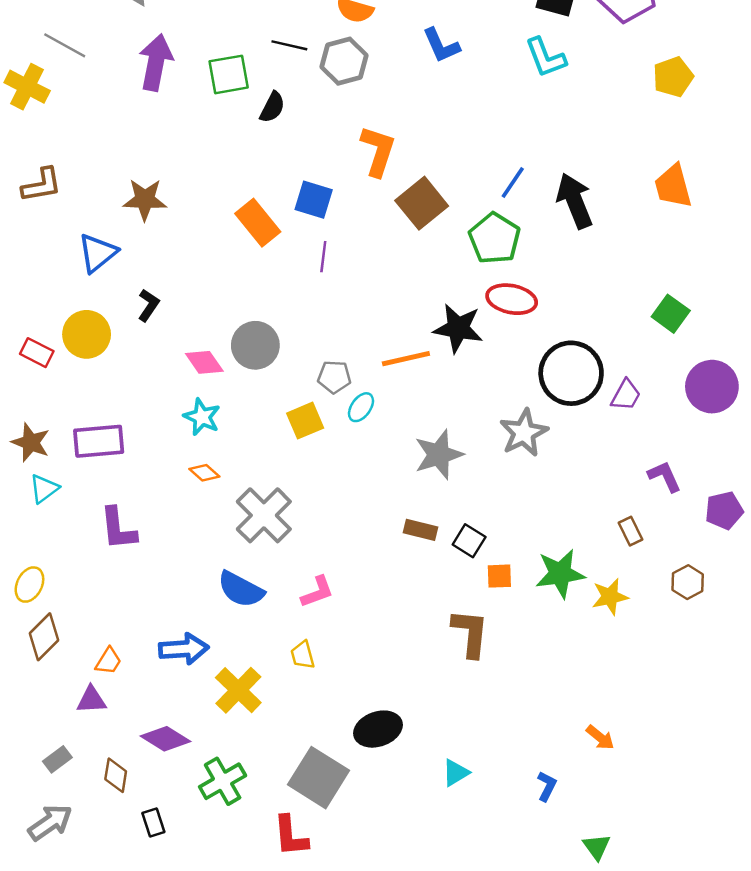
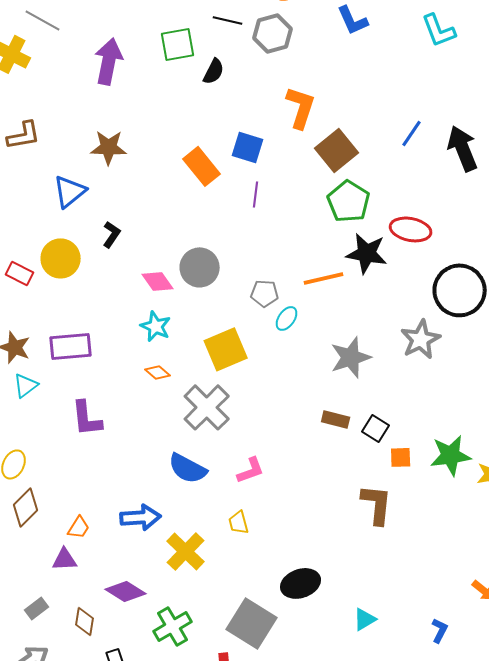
purple arrow: (156, 62) -> (109, 61), moved
green pentagon: (495, 238) -> (349, 201), moved
yellow square: (305, 421) -> (226, 349), moved, size x1.4

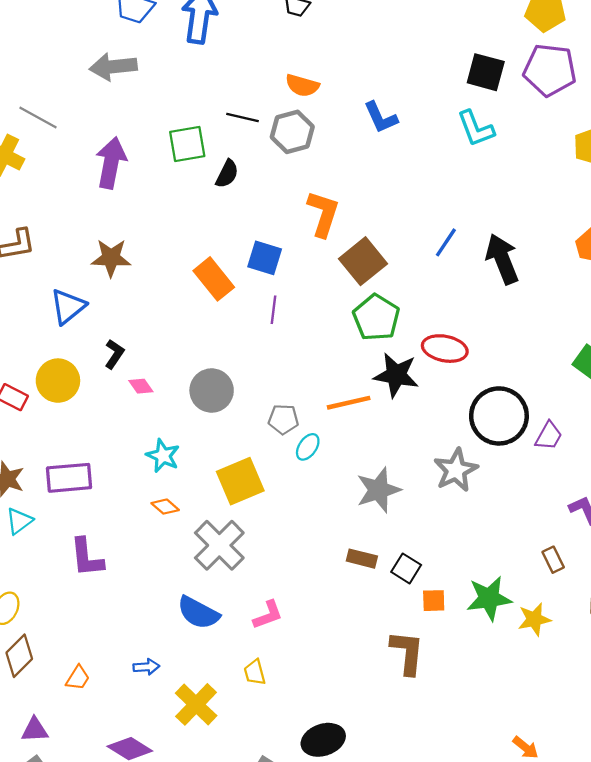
pink diamond: (158, 281) -> (141, 386), moved, size x0.7
blue arrow: (141, 517) -> (146, 667), size x0.6
purple triangle: (65, 559) -> (35, 730), moved

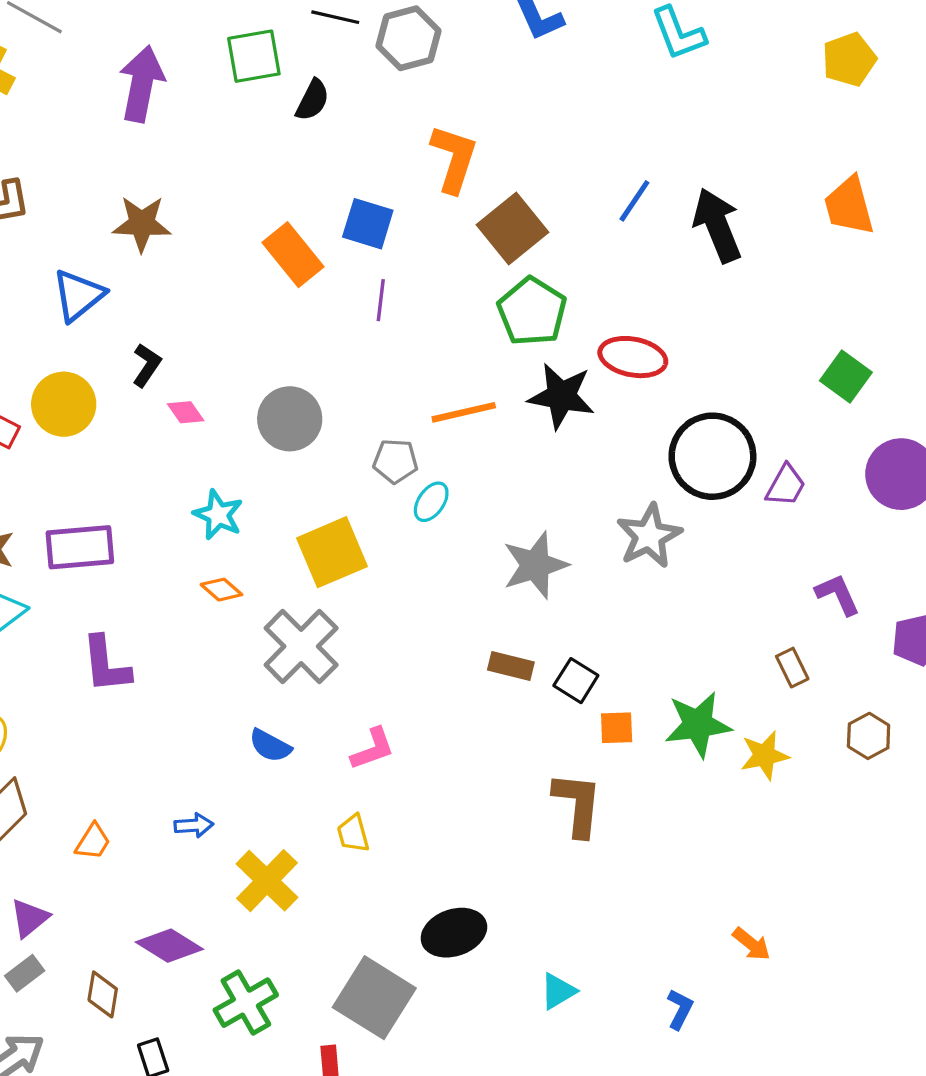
orange line: (349, 403) -> (464, 412), moved
blue semicircle: (198, 613) -> (270, 746), size x0.7
purple triangle: (35, 730) -> (30, 918), turned -36

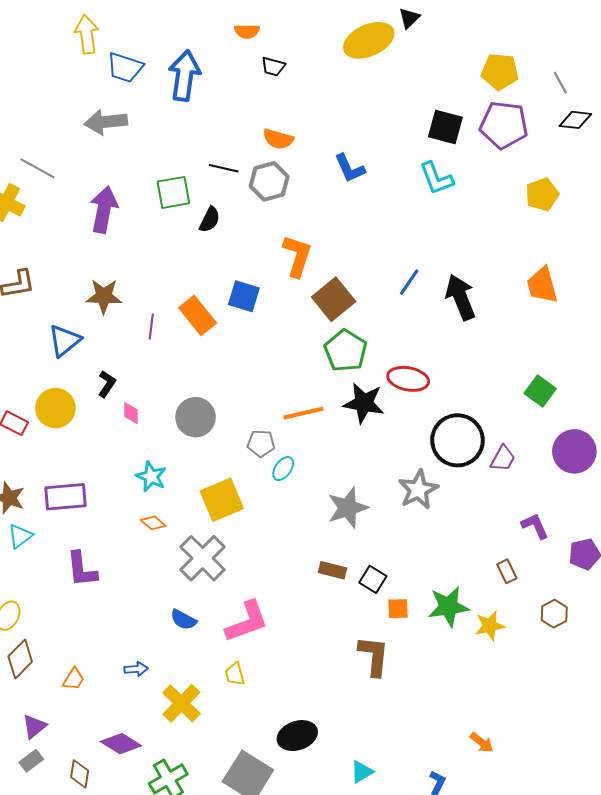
purple line: (381, 300) -> (151, 326), moved
pink diamond: (186, 412) -> (131, 413), turned 35
pink L-shape: (373, 749) -> (247, 622), size x1.6

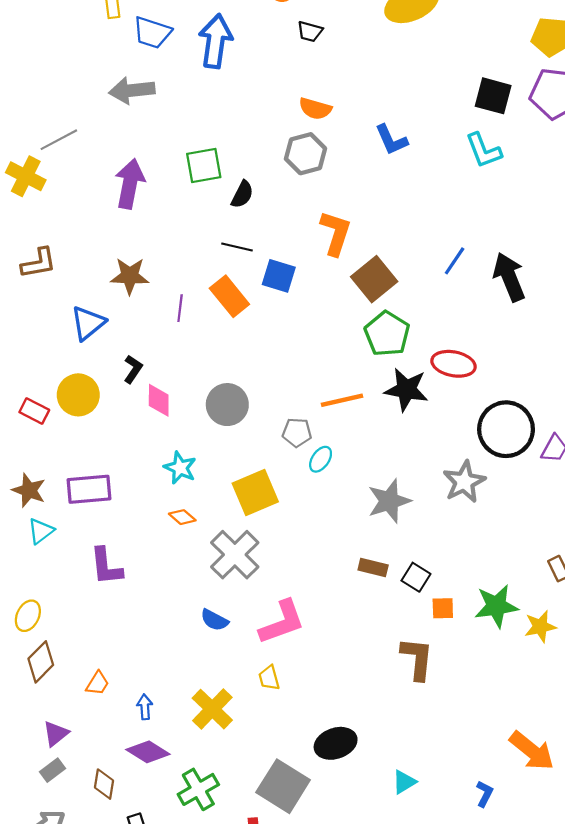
gray line: (37, 168) -> (59, 140), turned -57
black line: (224, 168) -> (237, 247), moved
pink diamond: (131, 413) -> (159, 400), size x1.4
blue arrow: (136, 669) -> (145, 707), moved, turned -90
orange arrow: (482, 743) -> (532, 751), size x1.8

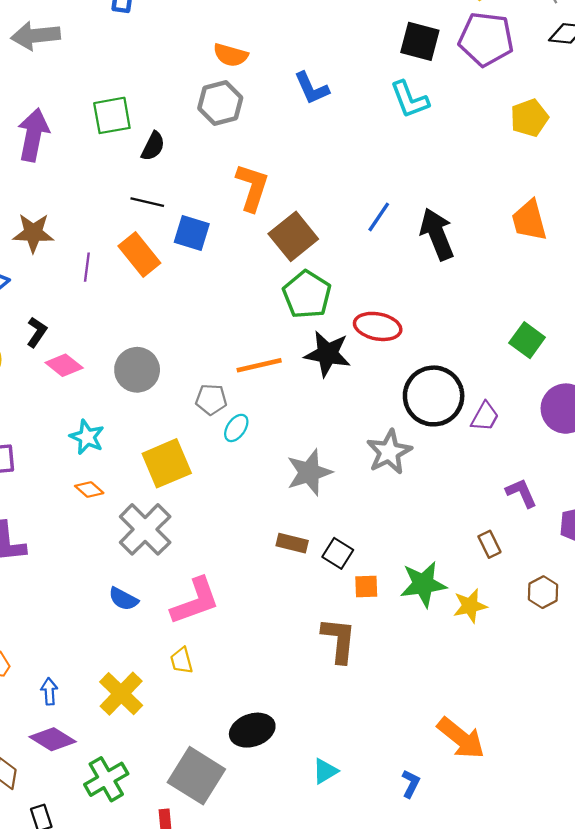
pink diamond: (159, 400) -> (64, 365), turned -52

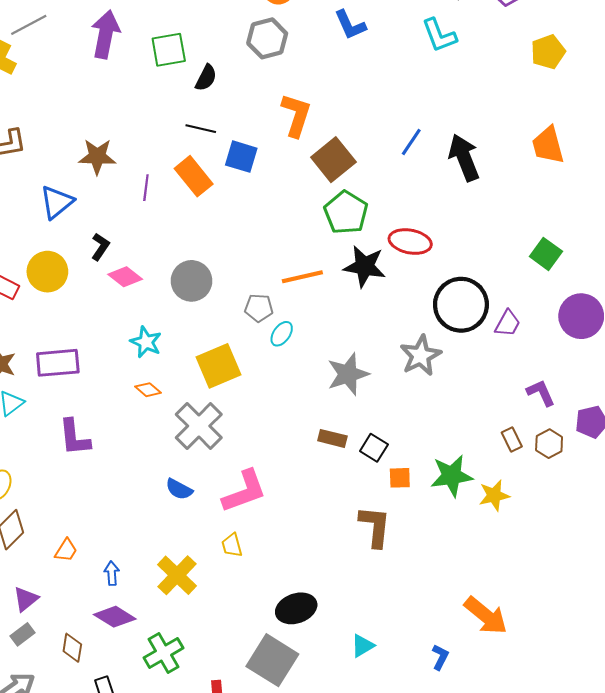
purple arrow: (33, 135) -> (105, 34), moved
brown hexagon: (543, 592) -> (549, 444), moved
gray square: (196, 776) -> (272, 660), moved

